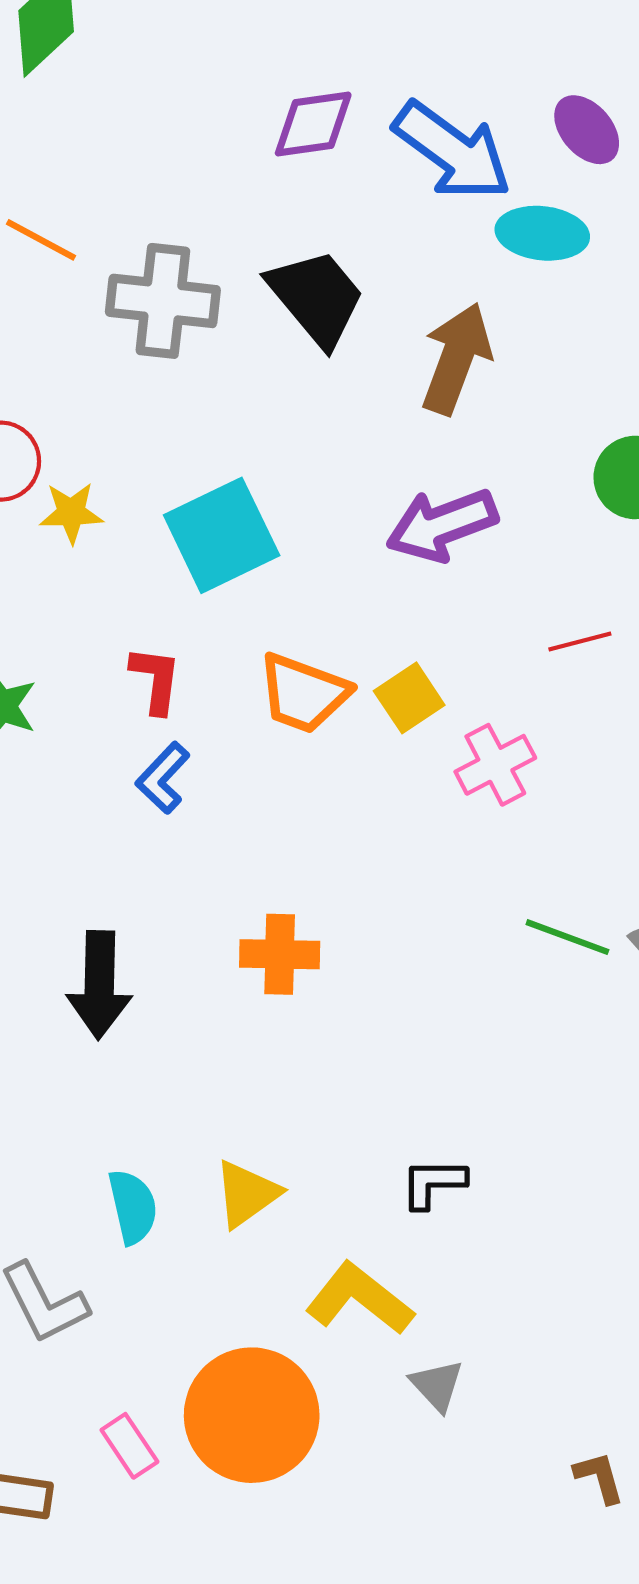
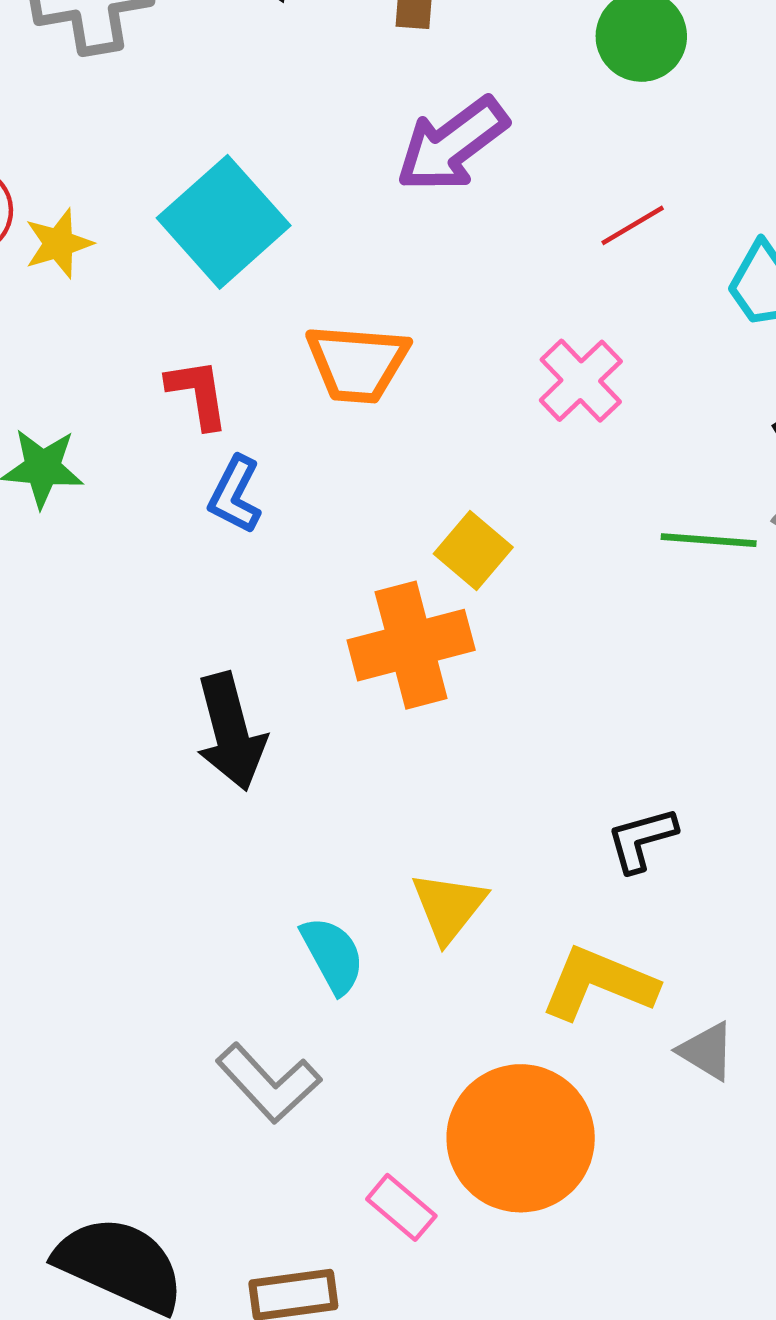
yellow square: (409, 698) -> (473, 551), moved
orange cross: (280, 954) -> (411, 645), size x1.4

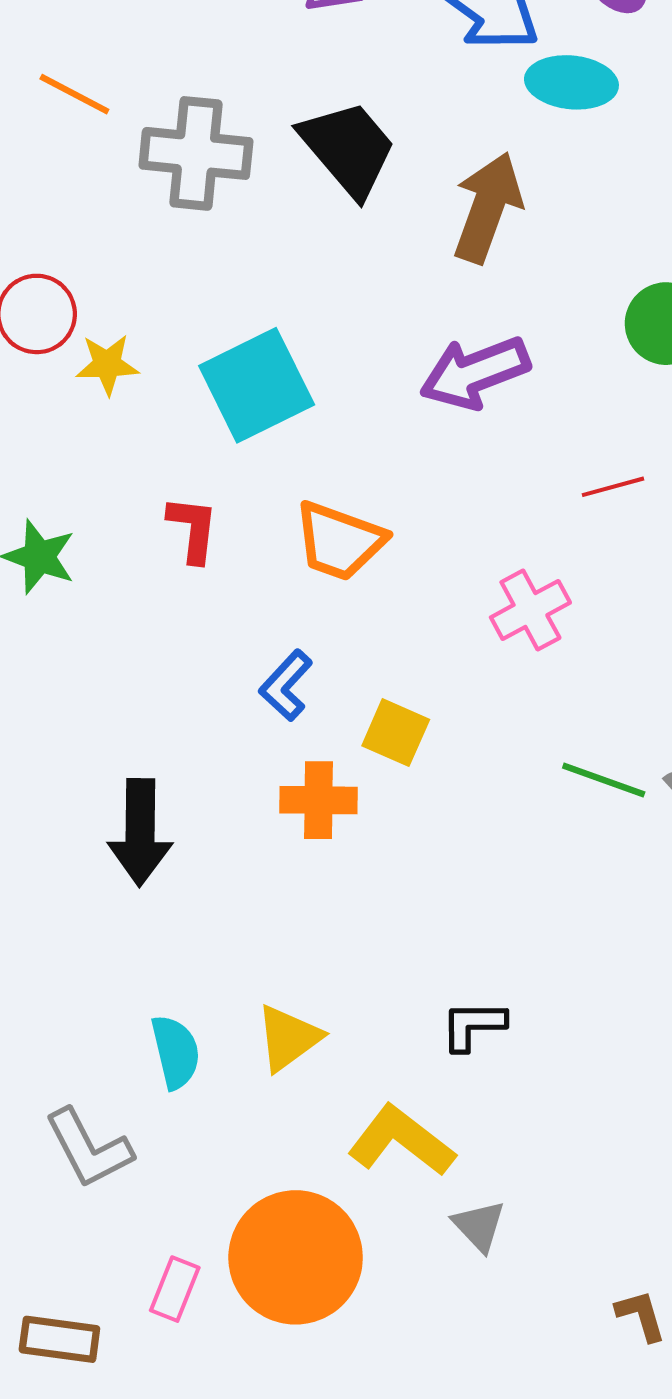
blue L-shape: (235, 495) -> (286, 685), moved
yellow square: (473, 551) -> (396, 733), turned -32
orange cross: (411, 645) -> (319, 800), size x0.7
pink rectangle: (401, 1207) -> (175, 1289), turned 56

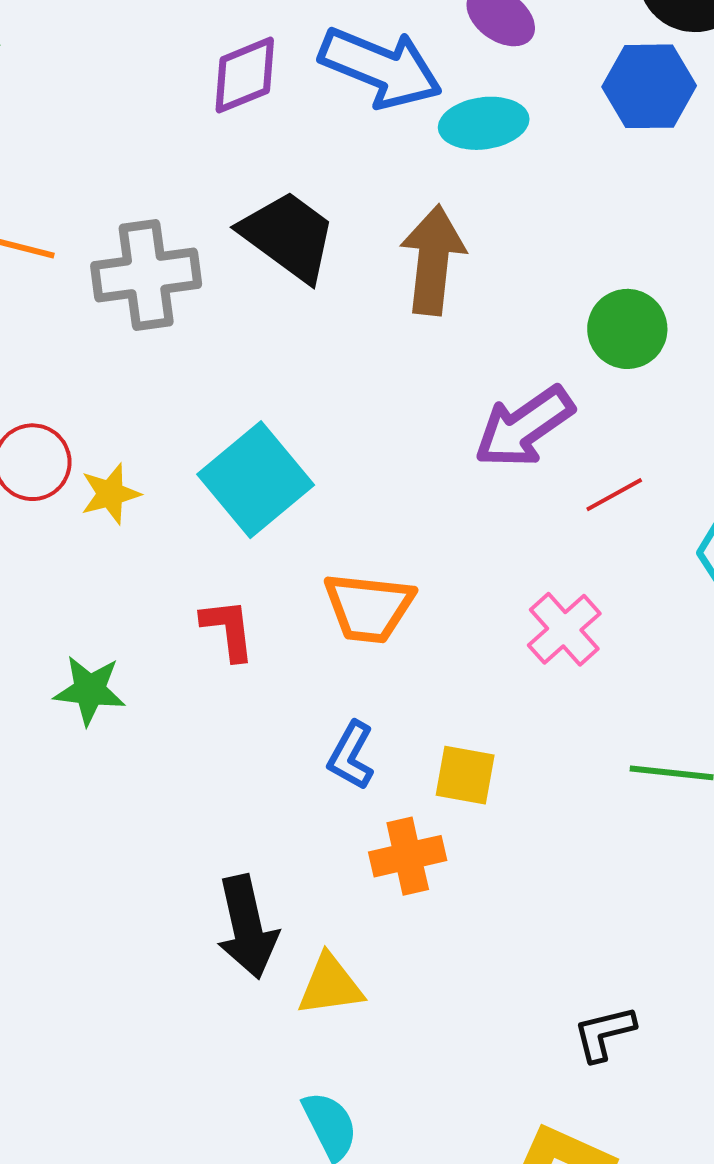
purple arrow: (475, 373) -> (524, 427), moved
yellow triangle: (288, 1038) -> (330, 985), moved, turned 42

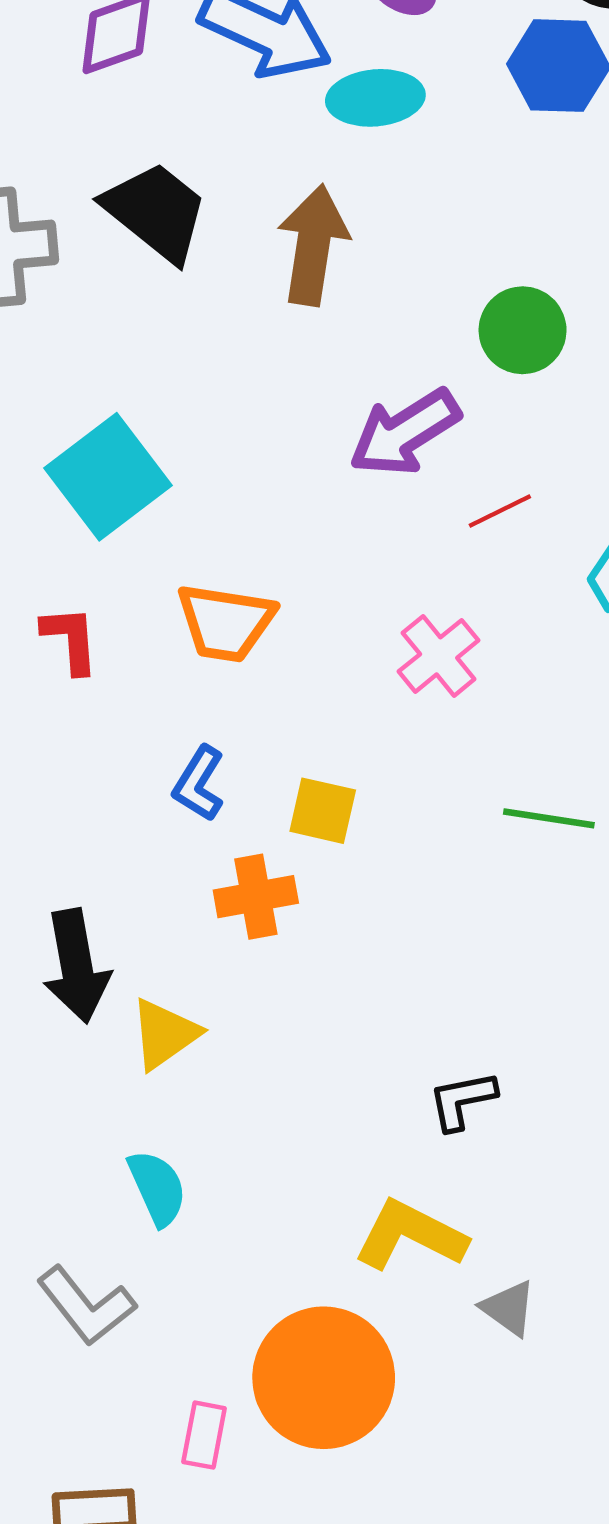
yellow triangle: (330, 985) -> (165, 1034), turned -30

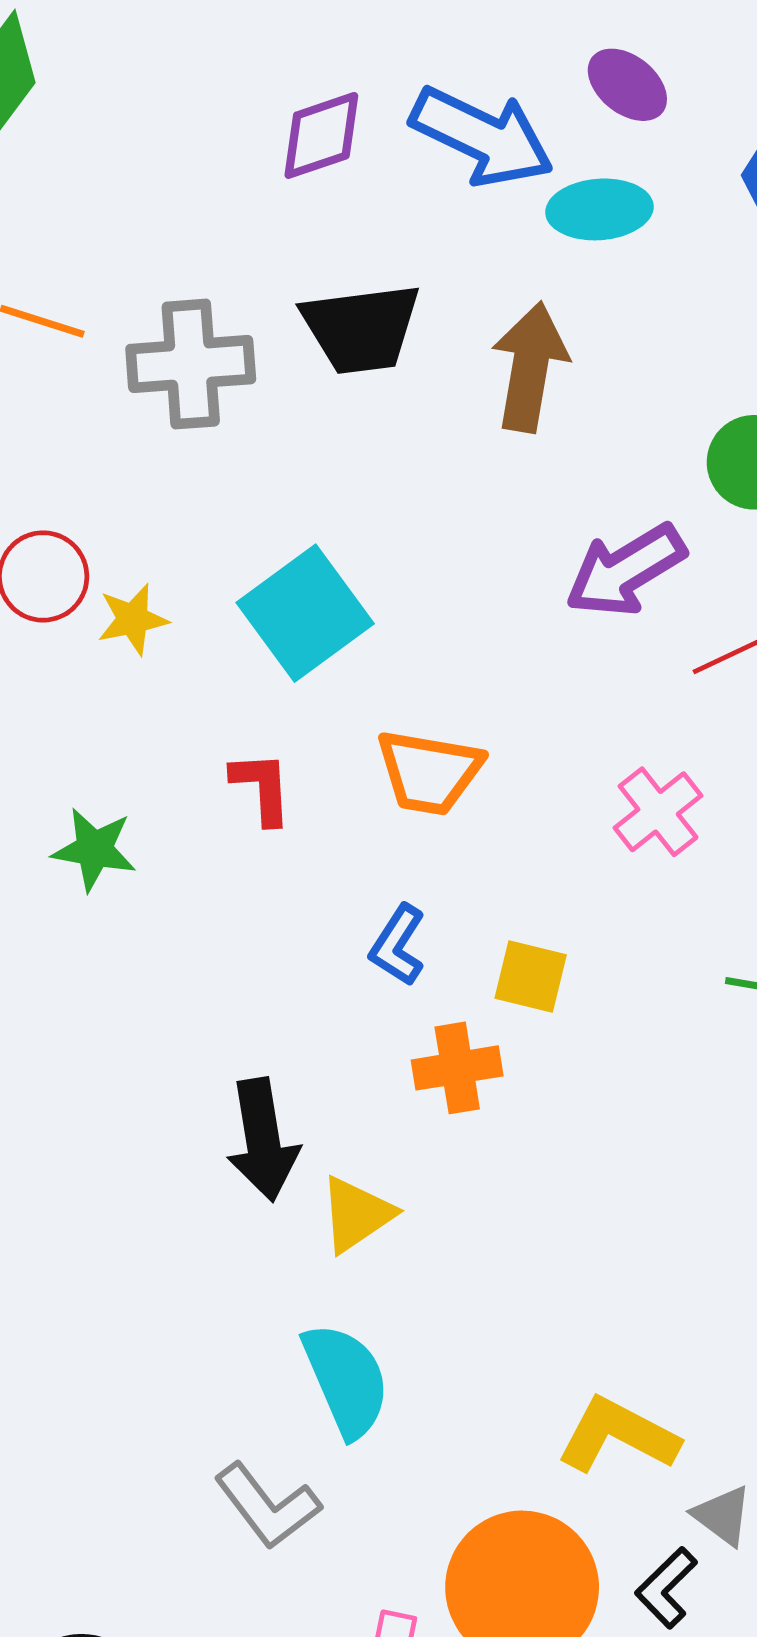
black trapezoid: (156, 212) -> (361, 328), turned 133
black L-shape: (462, 1100) -> (666, 1588), moved, turned -34
cyan semicircle: (157, 1188) -> (346, 1380), size x1.4

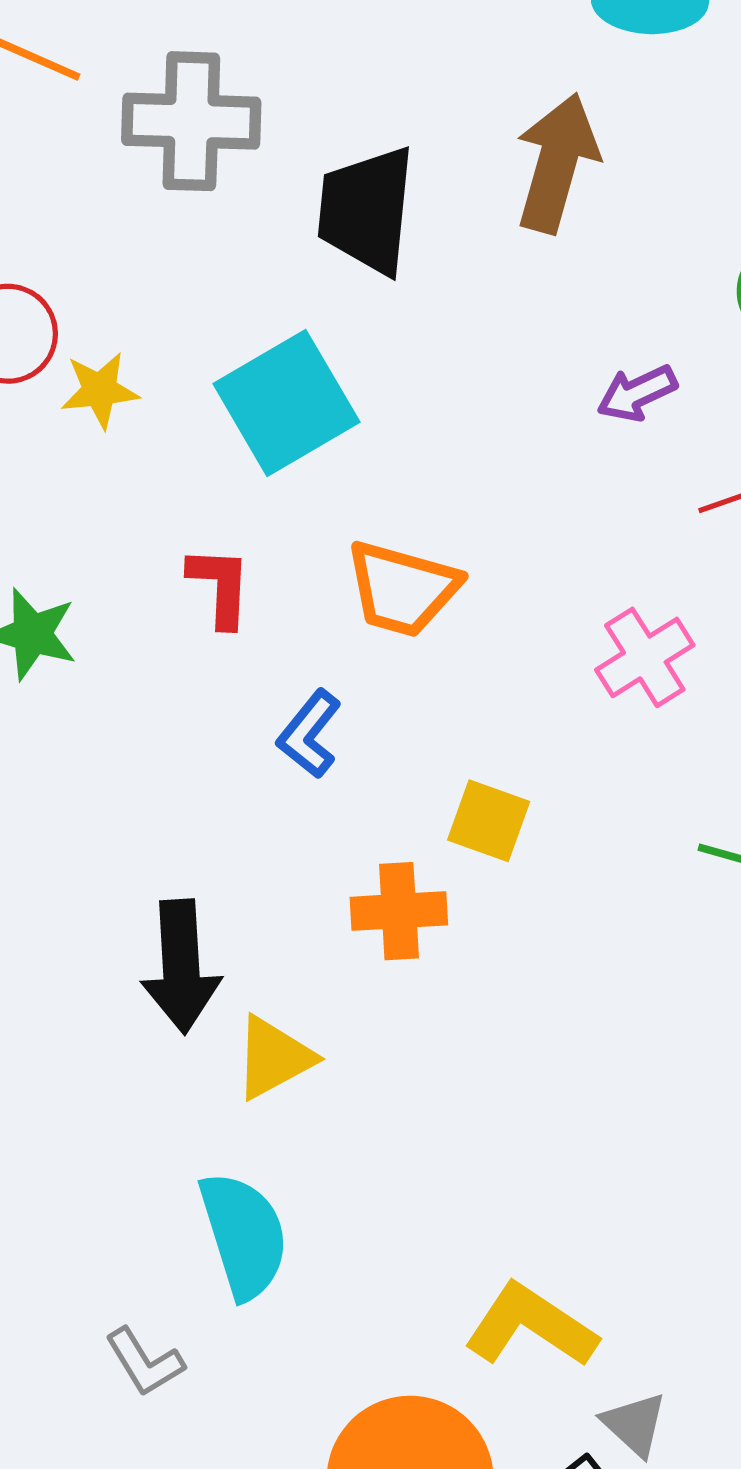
black trapezoid: (361, 328) -> (367, 210), moved, turned 97
purple arrow: (625, 570) -> (637, 393), size x0.6
blue L-shape: (398, 945) -> (309, 734), moved
gray L-shape: (267, 1506) -> (145, 1362), size x0.7

